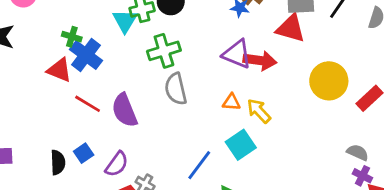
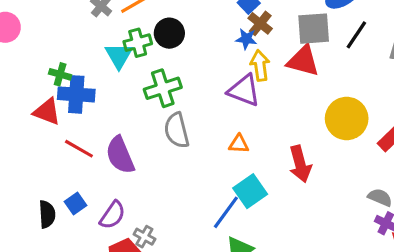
blue cross: (86, 55) -> (76, 94), turned -32
red arrow: (260, 60) -> (300, 164), moved, turned 68
yellow arrow: (259, 111) -> (260, 65), moved, turned 36
blue line: (199, 165) -> (226, 212), moved

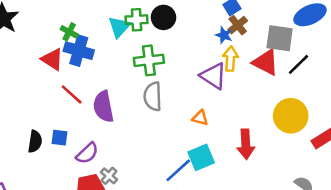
black line: (356, 35) -> (299, 64), moved
blue square: (75, 203) -> (60, 138), turned 30

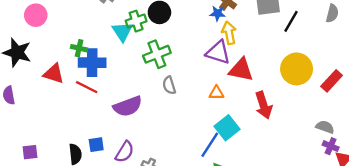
red triangle: (52, 59) -> (54, 74), moved
red triangle: (266, 62) -> (241, 70), moved
red line: (72, 94) -> (87, 87), moved
gray semicircle: (153, 96) -> (169, 85), size x0.7
purple semicircle: (103, 107) -> (128, 106), turned -84

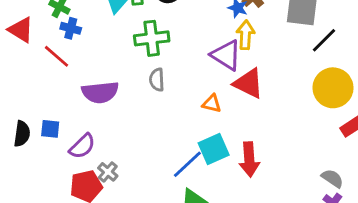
blue cross: (92, 63) -> (71, 28), size x0.6
yellow circle: (297, 69) -> (333, 88), moved
red arrow: (263, 105) -> (249, 159), moved

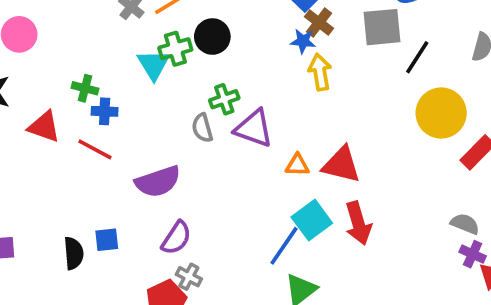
green cross: (152, 38) -> (224, 99), moved, size x0.7
purple triangle: (226, 55) -> (254, 128), moved
gray semicircle: (157, 80) -> (202, 128), moved
red triangle: (249, 83) -> (341, 165), moved
purple semicircle: (82, 146) -> (176, 238), moved

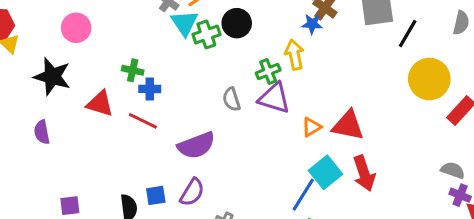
cyan triangle: (154, 64) -> (184, 23), moved
yellow arrow: (320, 72) -> (294, 55), moved
green cross: (224, 99) -> (268, 72), moved
orange triangle: (297, 165) -> (312, 127), turned -30
purple semicircle: (176, 238) -> (192, 192), moved

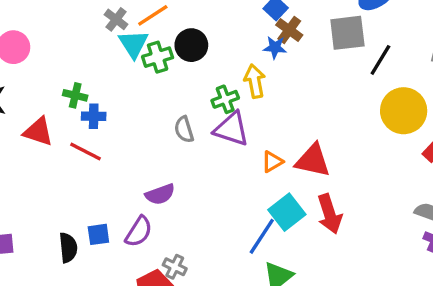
purple semicircle: (196, 145) -> (160, 194), moved, size x0.7

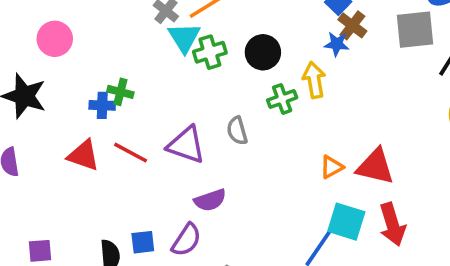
black circle: (191, 45) -> (263, 52), moved
blue cross: (94, 116) -> (102, 105), moved
purple triangle: (232, 129) -> (186, 145), moved
red triangle: (38, 132) -> (83, 155), moved
cyan square: (287, 212) -> (346, 222), turned -36

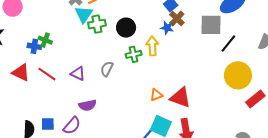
gray semicircle: (237, 131) -> (107, 69), turned 35
purple triangle: (186, 145) -> (78, 73), size x0.7

